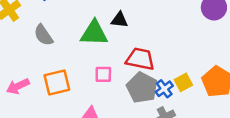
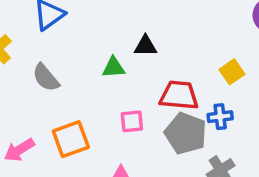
green triangle: (94, 33) -> (114, 68), size x0.6
yellow square: (183, 82) -> (232, 72), moved
blue cross: (164, 89) -> (220, 117), moved, turned 36

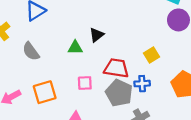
black triangle: (145, 46) -> (97, 35), turned -42

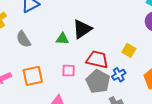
black triangle: (97, 35) -> (82, 29), size x1.5
yellow square: (151, 55) -> (129, 50), turned -32
blue cross: (142, 84) -> (119, 75), turned -32

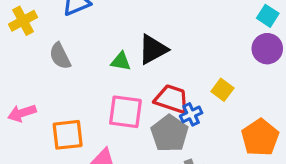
pink square: (69, 71) -> (125, 112), size x1.6
blue cross: (119, 75) -> (191, 114), moved
orange square: (33, 76) -> (68, 135), moved

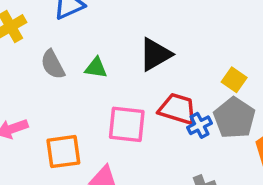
green triangle: (121, 61) -> (96, 68), moved
yellow square: (222, 90) -> (234, 80), moved
gray pentagon: (170, 133) -> (234, 118), moved

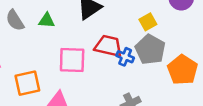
yellow square: (234, 80) -> (148, 22), turned 30
blue cross: (200, 125) -> (125, 57), turned -36

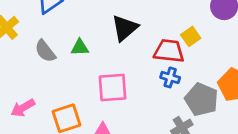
red trapezoid: (108, 46) -> (169, 51), moved
gray pentagon: (150, 50) -> (202, 99), moved

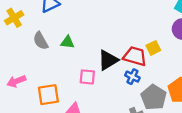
black triangle: (125, 28) -> (108, 60), moved
pink square: (113, 87) -> (87, 77), size x0.7

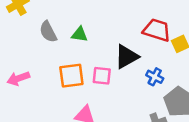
red trapezoid: (135, 56) -> (157, 30), moved
orange square: (48, 95) -> (71, 76), moved

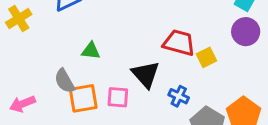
gray semicircle: (48, 32) -> (65, 81), moved
black triangle: (127, 57) -> (146, 74), turned -40

